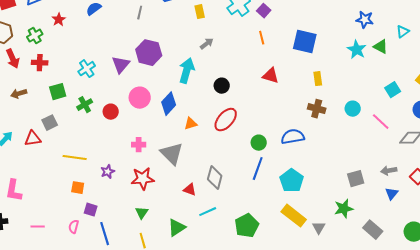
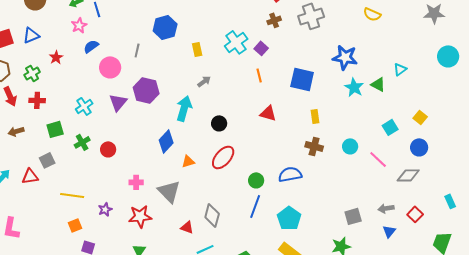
blue star: (365, 20) -> (345, 57), moved, size x1.4
pink circle: (140, 98) -> (110, 67), moved
orange square: (78, 188) -> (75, 225), turned -32

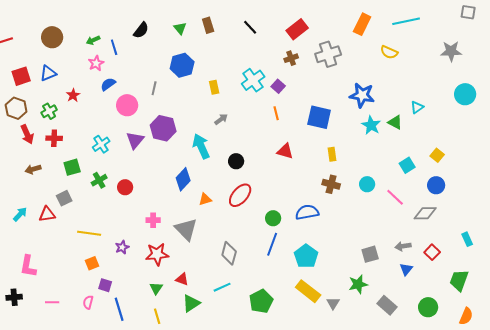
cyan arrow: (184, 108) -> (201, 146), turned -40
red triangle: (187, 227) -> (182, 279), moved

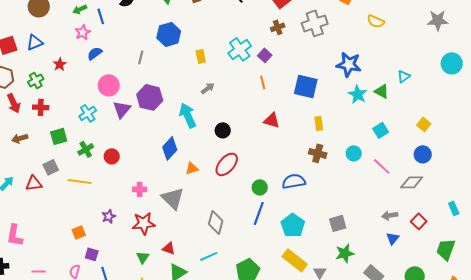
pink circle: (127, 105) -> (109, 85), moved
cyan square: (407, 165) -> (381, 130), moved
yellow line: (89, 233) -> (80, 181), moved
gray square: (370, 254) -> (338, 223), moved

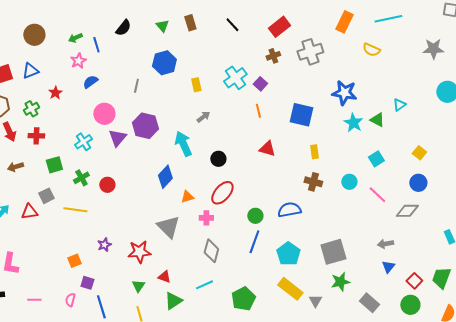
pink cross: (140, 189) -> (206, 218), moved
red square: (419, 221) -> (414, 281), moved
gray square: (338, 223) -> (333, 252), size x1.5

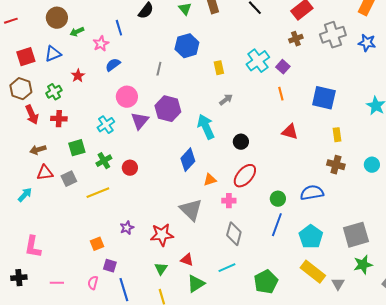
green arrow: (75, 38) -> (77, 32), moved
blue star: (344, 93) -> (367, 43), moved, size x0.7
yellow line: (75, 210) -> (98, 193), turned -30
red triangle: (29, 212) -> (45, 173), moved

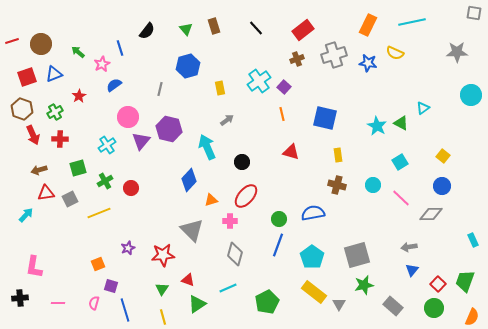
brown circle: (57, 18) -> (41, 44), moved
green arrow: (77, 32) -> (78, 52), turned 64

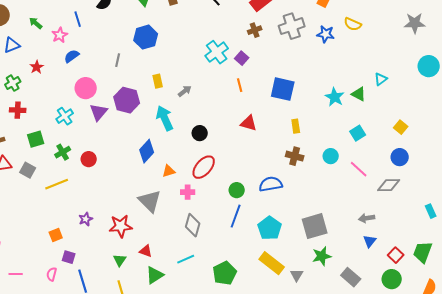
yellow rectangle: (220, 88) -> (158, 81), moved
gray square: (70, 199) -> (28, 170), turned -35

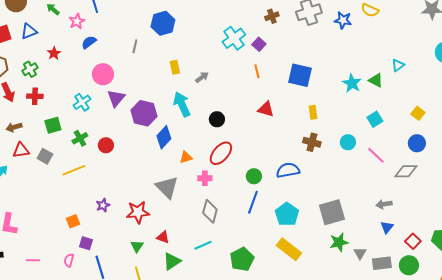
purple hexagon: (127, 100) -> (144, 113), moved
gray triangle: (297, 275) -> (360, 253), moved
gray rectangle: (351, 277) -> (382, 263), moved, turned -48

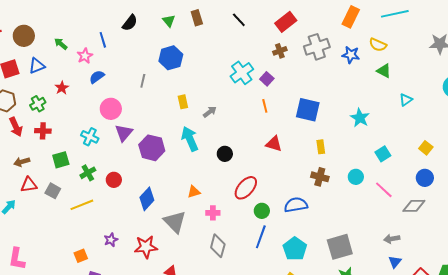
green triangle: (376, 80) -> (384, 71), moved
cyan cross: (82, 102) -> (90, 137), turned -30
blue diamond: (164, 137) -> (147, 199), moved
red ellipse: (221, 153) -> (246, 188), moved

